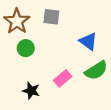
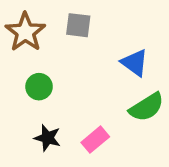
green circle: (26, 48) -> (39, 87), moved
pink rectangle: (63, 78) -> (95, 140), moved

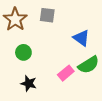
pink rectangle: (95, 140) -> (66, 73), moved

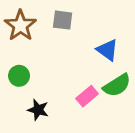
green circle: (23, 52) -> (19, 76), moved

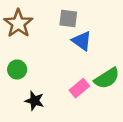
gray square: (63, 20) -> (68, 18), moved
blue triangle: (107, 50) -> (82, 41), moved

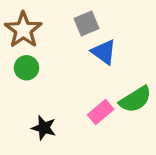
gray square: (68, 18) -> (86, 24), turned -30
green circle: (17, 70) -> (26, 68), moved

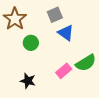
green circle: (26, 68) -> (31, 43), moved

